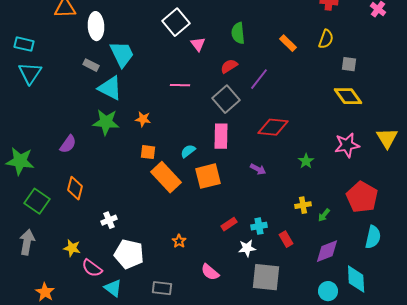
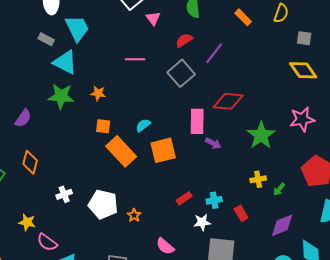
pink rectangle: (221, 136) -> (197, 121), moved
green star: (306, 161) -> (261, 135), size x1.8
white pentagon: (129, 254) -> (103, 204), moved

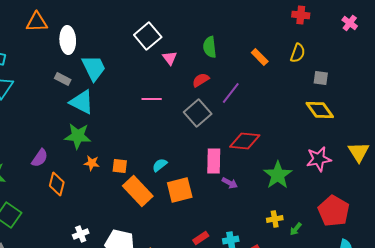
orange star: (98, 93) -> (92, 163), moved
orange diamond: (30, 162) -> (57, 184), moved

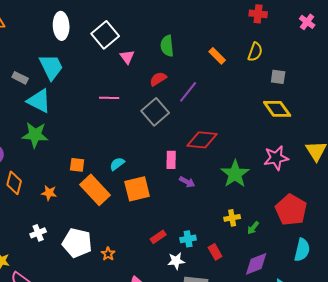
white ellipse: (68, 40) -> (61, 26), moved
pink rectangle: (214, 161) -> (171, 160), size x0.7
orange star: (92, 163) -> (49, 193), moved

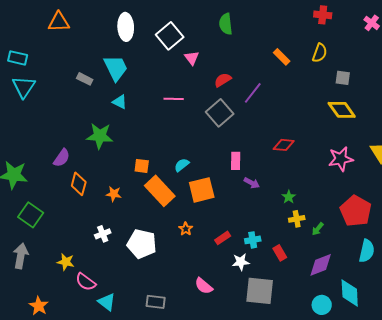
green semicircle: (167, 46) -> (226, 24), moved
cyan triangle: (39, 101) -> (120, 102), moved, size x0.6
red diamond: (202, 140) -> (284, 145), moved, size x0.7
green star: (235, 174) -> (289, 197), moved, size x0.5
orange star: (108, 254) -> (186, 229), moved

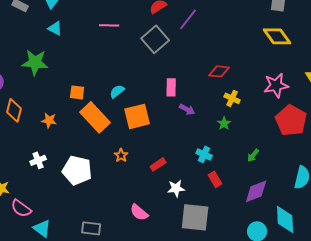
red pentagon: (356, 211) -> (291, 120), moved
yellow cross: (297, 219) -> (232, 98), moved, turned 35
cyan cross: (253, 240) -> (204, 154), moved, turned 35

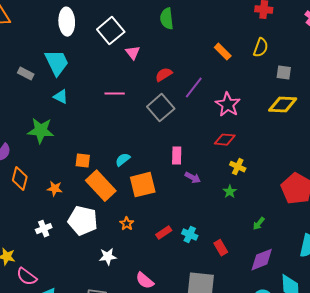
yellow diamond: (277, 36) -> (283, 105), turned -52
pink star: (276, 85) -> (228, 105), moved, turned -30
cyan cross: (204, 154) -> (190, 235), moved
white pentagon: (77, 170) -> (83, 221), moved
white star: (176, 188) -> (108, 257), moved

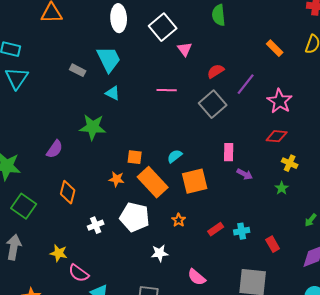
orange diamond: (20, 179) -> (68, 192), moved
orange star: (55, 189) -> (117, 179), moved
cyan cross: (190, 235) -> (242, 231), turned -35

